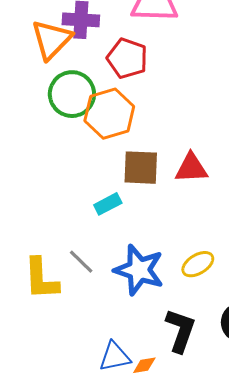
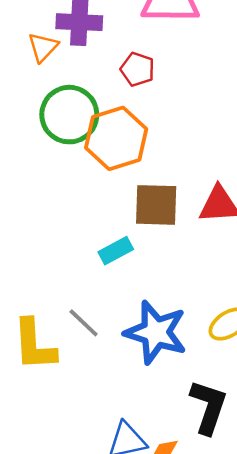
orange triangle: (52, 39) -> (43, 47), size x0.6
red pentagon: (127, 58) -> (137, 69), size x0.7

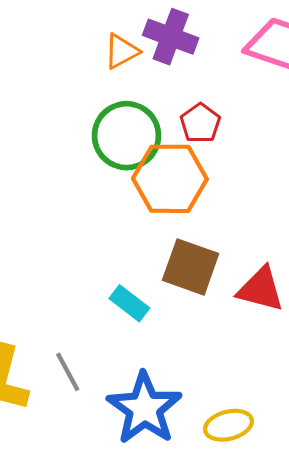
red pentagon: (137, 69) -> (200, 123), moved
cyan rectangle: (116, 251) -> (129, 303), turned 48

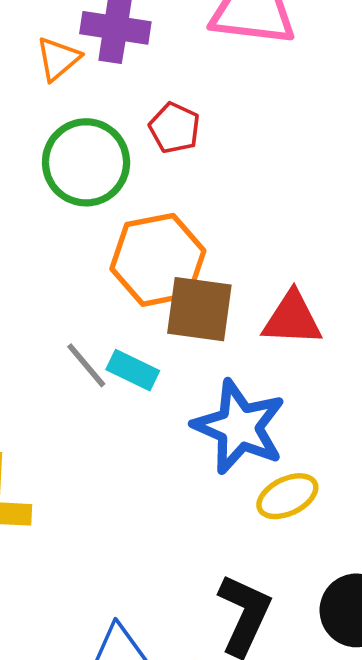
orange hexagon: (170, 179) -> (158, 260), moved
gray line: (68, 372) -> (86, 365), moved
blue star: (144, 408) -> (239, 427), moved

